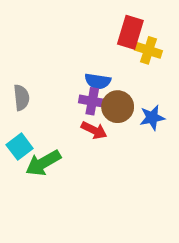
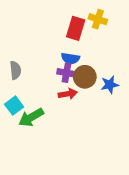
red rectangle: (130, 32) -> (76, 28), moved
yellow cross: (149, 50) -> (98, 19), moved
red arrow: (94, 130) -> (68, 94), turned -36

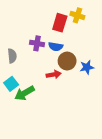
purple cross: (66, 73) -> (37, 43), moved

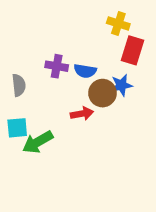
red rectangle: (60, 23) -> (133, 50), moved
blue star: (87, 67) -> (121, 85), moved
cyan square: (11, 84) -> (17, 128), turned 32

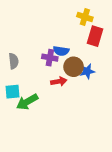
purple cross: (57, 66) -> (50, 58), moved
blue star: (121, 85) -> (87, 71), moved

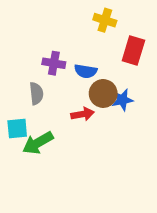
yellow cross: (85, 17) -> (105, 20), moved
purple cross: (50, 58) -> (54, 63), moved
gray semicircle: (14, 61) -> (36, 93), moved

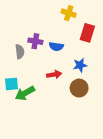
gray semicircle: (36, 93) -> (20, 52), moved
brown circle: (103, 93) -> (79, 88), moved

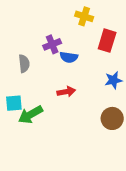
purple cross: (35, 41) -> (52, 44), moved, turned -32
blue star: (80, 65) -> (113, 80), moved
brown circle: (79, 88) -> (112, 118), moved

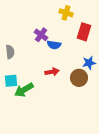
purple cross: (52, 44) -> (41, 35), turned -32
gray semicircle: (24, 64) -> (10, 52), moved
brown circle: (112, 118) -> (79, 78), moved

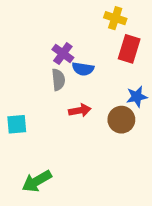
yellow cross: (66, 13) -> (115, 18), moved
gray semicircle: (10, 52) -> (58, 80), moved
green arrow: (24, 90) -> (37, 181), moved

